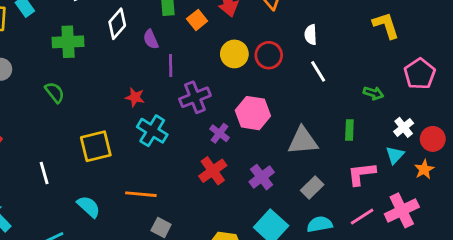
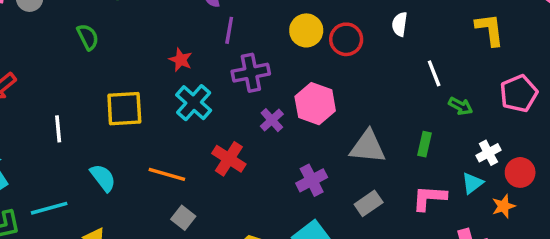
white line: (318, 71) -> (434, 73), moved
red cross: (213, 171) -> (229, 159), moved, turned -32

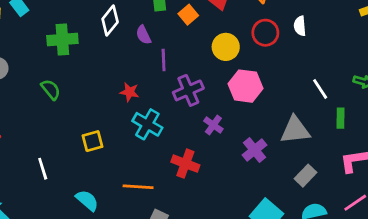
red circle: (346, 39) -> (265, 33), moved
white line: (434, 73) -> (320, 89), moved
pink hexagon: (315, 104) -> (245, 86), moved
yellow square: (124, 109) -> (93, 141), size x0.7
purple cross: (312, 180) -> (255, 150), moved

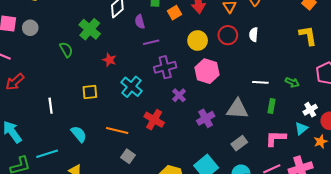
green cross: (62, 40) -> (90, 29), moved, turned 35
purple line: (164, 60) -> (151, 42), turned 70
white line: (320, 89) -> (260, 82), turned -63
red star: (129, 92) -> (109, 60), moved

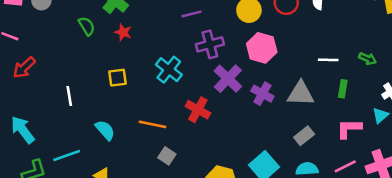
red star: (109, 60) -> (123, 32), moved
purple cross: (179, 95) -> (228, 79), size x1.6
purple cross: (206, 118) -> (262, 94), moved, turned -30

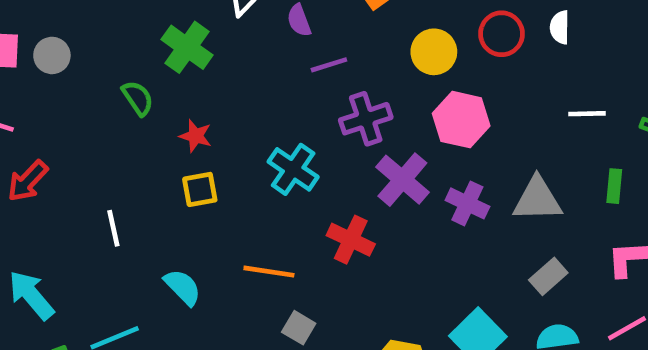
red star: (123, 32) -> (196, 136), moved
white line: (328, 60) -> (587, 114), moved

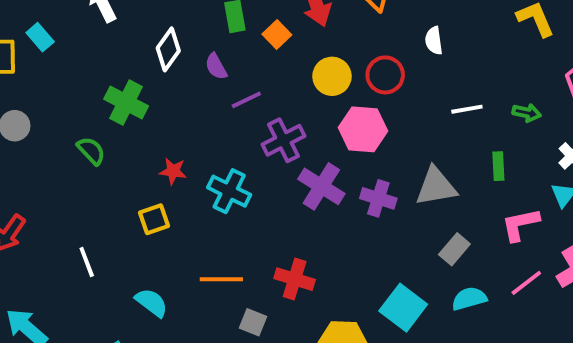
red circle: (502, 34) -> (385, 75), moved
red star: (196, 136) -> (173, 171), moved
red cross: (351, 240) -> (295, 279), moved

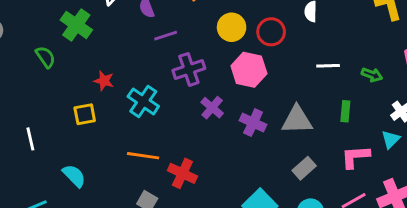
purple cross: (321, 186) -> (212, 108), size x0.7
orange line: (221, 279) -> (143, 156), moved

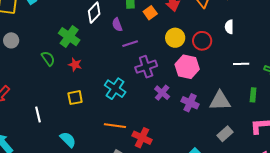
red star: (104, 81) -> (75, 65), moved

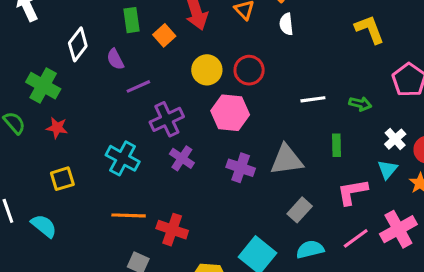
white semicircle: (229, 27) -> (286, 24), moved
purple cross: (162, 93) -> (182, 158), moved
cyan semicircle: (68, 140) -> (44, 226), moved

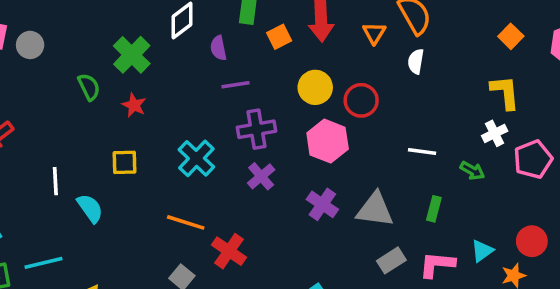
white cross: (395, 139) -> (495, 133), moved
gray rectangle: (300, 210) -> (391, 260), moved

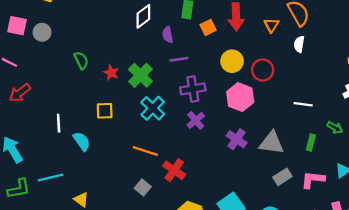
green cross: (132, 55) -> (140, 75), moved
green arrow: (472, 171) -> (335, 128), moved

